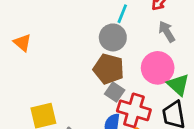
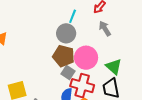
pink circle: (158, 68) -> (86, 58), moved

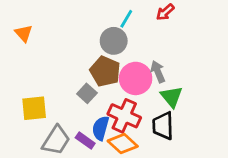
gray arrow: (105, 28) -> (158, 72), moved
gray square: (68, 73) -> (87, 93), moved

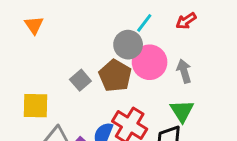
gray arrow: (158, 72) -> (184, 71), moved
pink circle: (136, 78) -> (150, 62), moved
gray square: (87, 93) -> (80, 80), moved

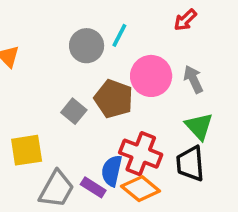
cyan line: (144, 23) -> (119, 35), moved
gray circle: (128, 45) -> (87, 46), moved

